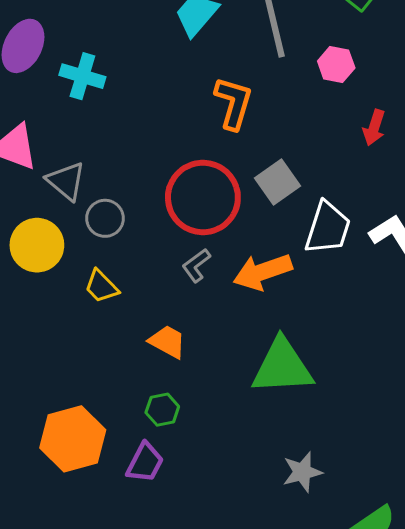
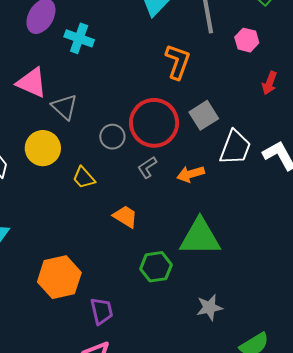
gray circle: (105, 218) -> (112, 137), moved
orange arrow: (263, 272) -> (191, 174), size x0.7
green hexagon: (162, 410) -> (156, 267), moved, size x1.4
purple trapezoid: (145, 463) -> (102, 311), moved, turned -44

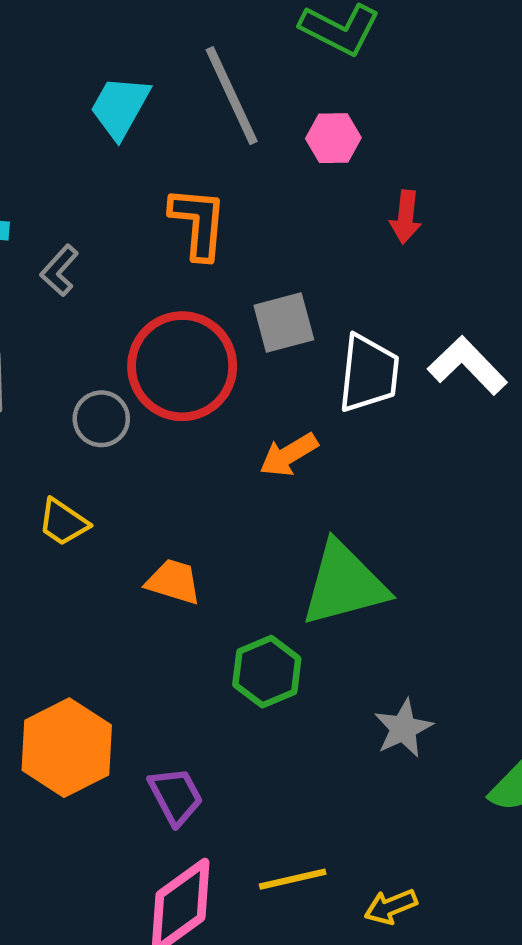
gray square: (204, 115) -> (284, 322), turned 32
gray L-shape: (147, 167) -> (59, 270), moved

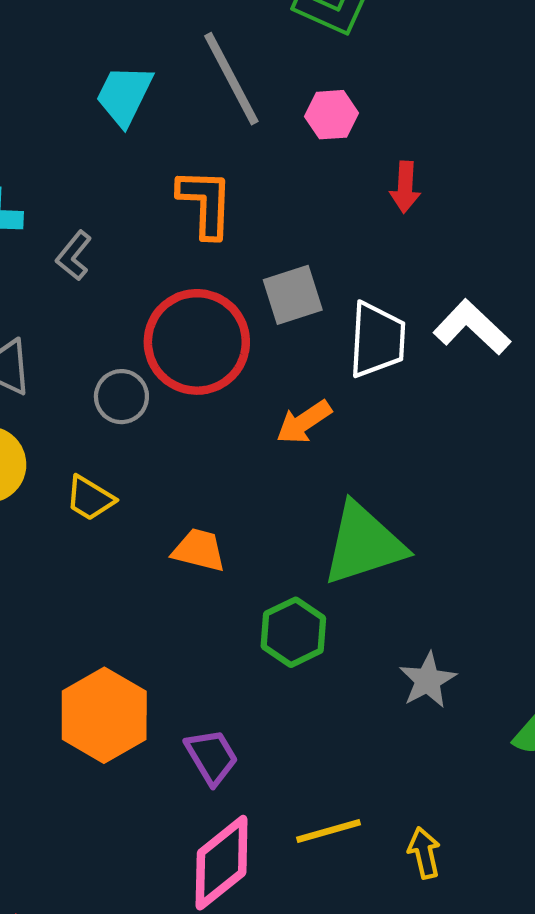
yellow arrow: (391, 907) -> (424, 853), turned 102

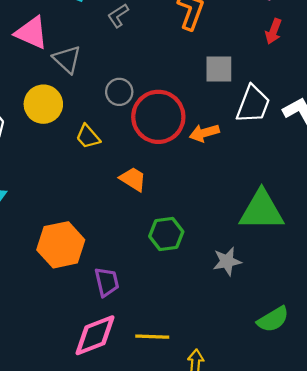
red arrow: (405, 187) -> (273, 31), moved
red circle: (197, 342) -> (158, 117), moved
green triangle: (364, 544) -> (262, 210), moved
gray star: (428, 680) -> (227, 261), moved

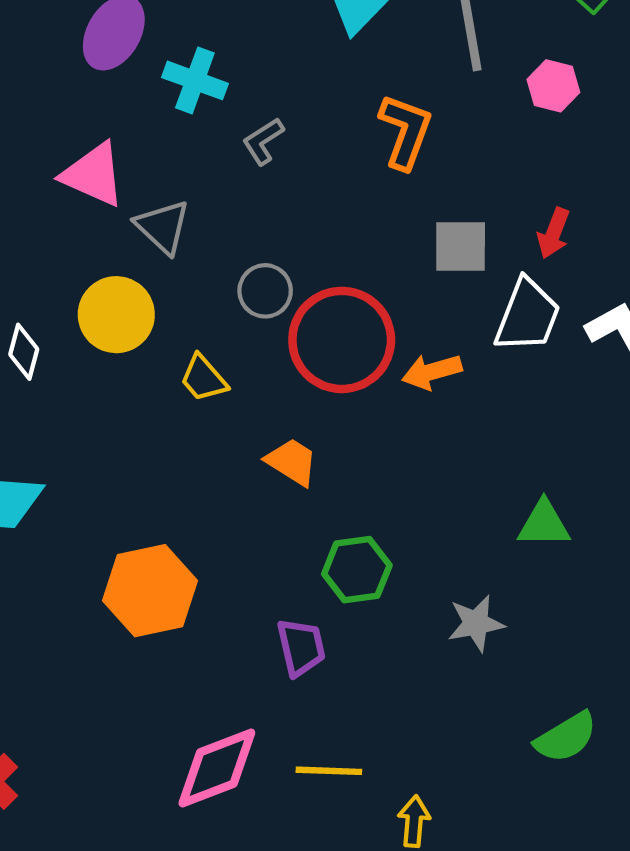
red arrow: (273, 31) -> (554, 233), moved
green triangle: (262, 210) -> (544, 524), size x0.6
purple trapezoid: (107, 282) -> (301, 647), moved

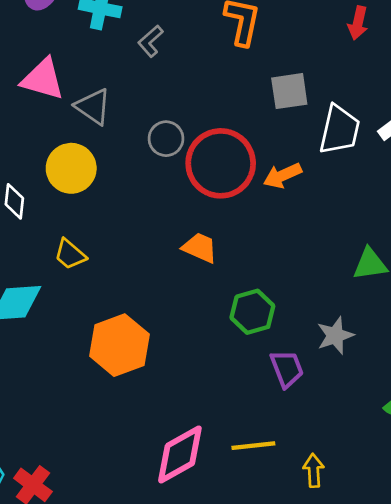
red arrow: (554, 233) -> (358, 23), moved
yellow trapezoid: (203, 378) -> (70, 254), moved
purple trapezoid: (301, 647) -> (287, 369), moved

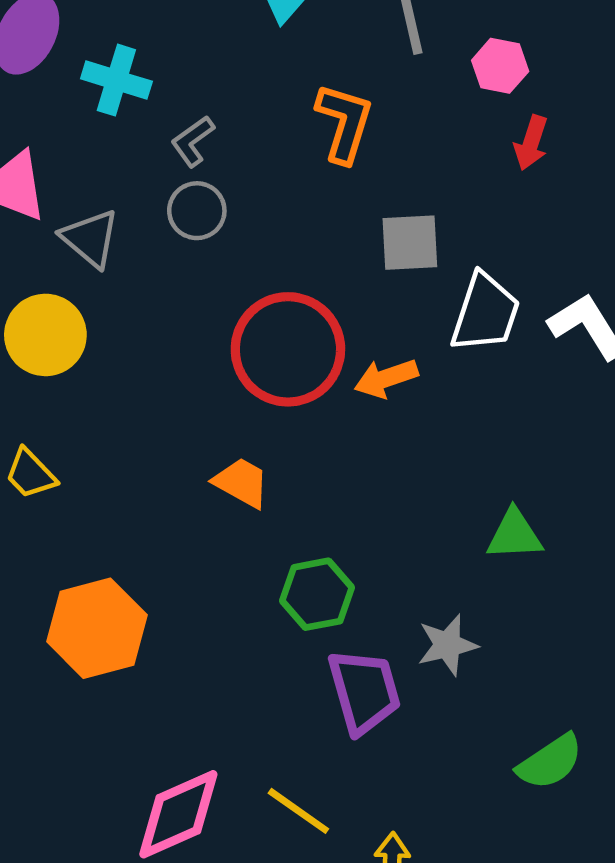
gray circle: (166, 139) -> (197, 211), moved
purple trapezoid: (287, 369) -> (364, 691), size x1.4
yellow line: (253, 446) -> (298, 811), turned 36

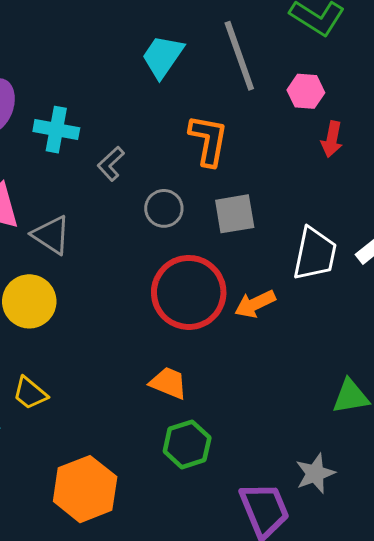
gray circle: (197, 211) -> (164, 208), moved
gray square: (410, 243) -> (235, 214), moved
green hexagon: (317, 594) -> (187, 444), moved

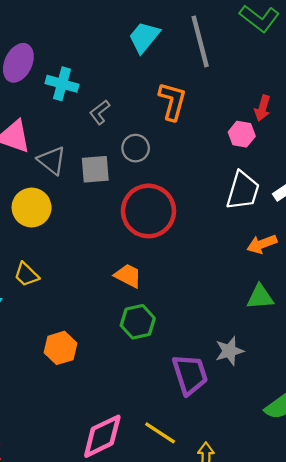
pink hexagon: (306, 91) -> (242, 134), moved
gray square: (235, 214) -> (95, 169), moved
orange arrow: (255, 304) -> (262, 244), moved
orange hexagon: (85, 489) -> (61, 348), size x0.7

